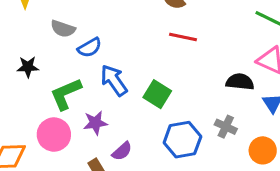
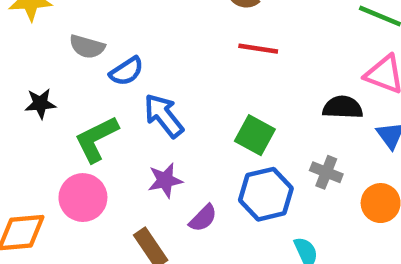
green square: (157, 94) -> (255, 135), moved
purple star: (95, 123) -> (165, 180), moved
purple semicircle: (122, 151) -> (203, 218), moved

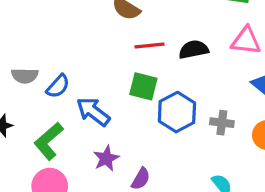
black semicircle: (343, 107) -> (194, 50), moved
green square: (255, 135) -> (143, 86), moved
blue hexagon: (266, 194) -> (177, 112), moved

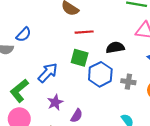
black semicircle: (194, 50) -> (115, 47), moved
blue semicircle: (58, 86) -> (24, 35), moved
blue arrow: (93, 112) -> (48, 73), turned 95

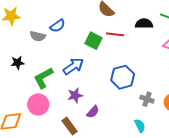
black semicircle: (115, 47) -> (144, 24), moved
green square: (80, 58) -> (93, 41), moved
gray cross: (128, 82) -> (147, 99), moved

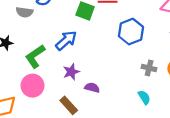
blue hexagon: (123, 77) -> (131, 32), moved
purple semicircle: (93, 112) -> (92, 88), turned -112

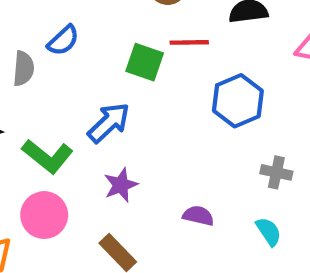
gray semicircle: (24, 12) -> (24, 69), turned -91
green L-shape: (35, 56) -> (48, 156), turned -105
purple semicircle: (92, 88) -> (198, 216), moved

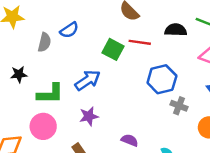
green L-shape: (48, 156) -> (50, 94), turned -48
gray cross: (276, 172) -> (179, 106), moved

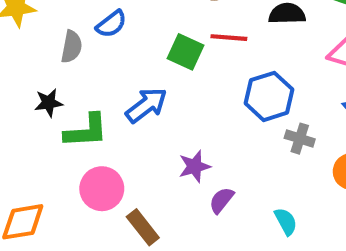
black star: (19, 74) -> (49, 103), moved
purple star: (89, 116) -> (194, 166), moved
pink circle: (43, 126) -> (102, 189), moved
purple semicircle: (130, 140) -> (221, 200), turned -70

